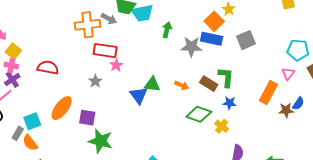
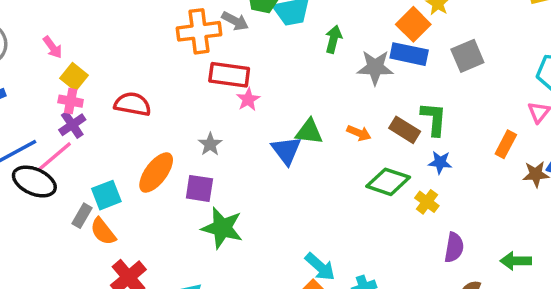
gray star: (95, 81) -> (210, 144), moved
orange rectangle: (268, 92) -> (506, 144), size x0.7

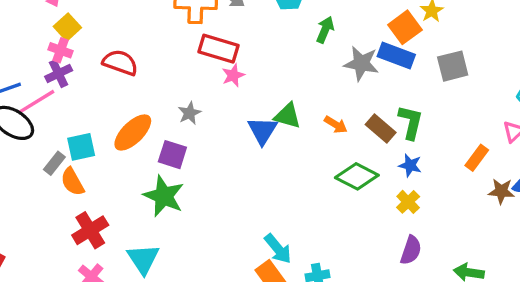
yellow cross: (427, 202) -> (408, 202), moved
green star: (222, 228) -> (164, 196), moved

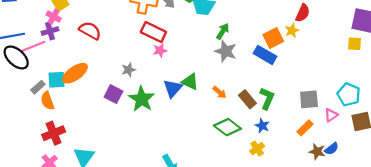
gray star: (361, 63) -> (226, 51), moved
gray square: (453, 66) -> (309, 99), moved
orange ellipse: (133, 133) -> (75, 73), moved
green star: (164, 196) -> (142, 99), moved

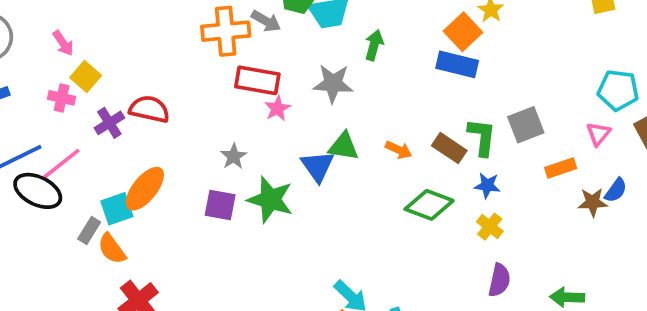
pink cross: (54, 17) -> (62, 98), moved
purple cross: (50, 31) -> (109, 123), moved
gray star: (226, 51) -> (333, 84), moved
gray square: (309, 99) -> (526, 125), moved
orange rectangle: (305, 128) -> (561, 168), turned 42

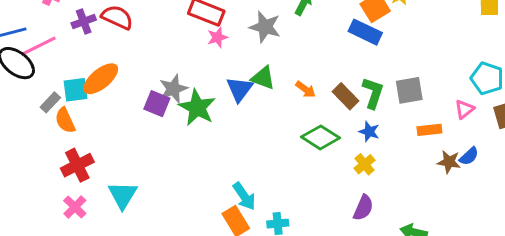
gray star: (234, 156) -> (173, 89), moved, size x1.4

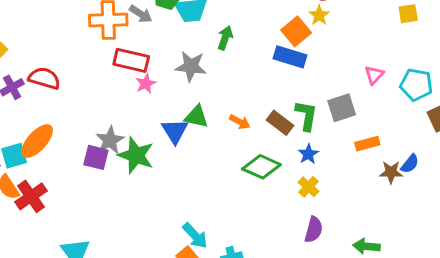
pink triangle: (465, 109) -> (374, 75), moved
blue star: (369, 132) -> (308, 154), turned 30
red cross: (77, 165) -> (31, 196), moved

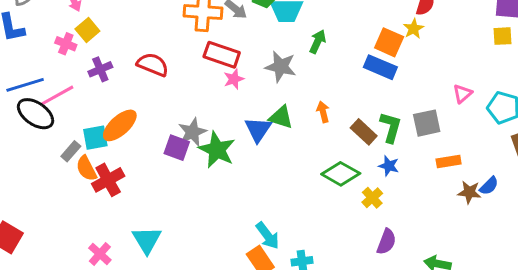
orange square: (296, 31) -> (389, 42), turned -32
red semicircle: (44, 78) -> (153, 65), moved
orange arrow: (240, 122) -> (323, 112), moved, turned -138
blue star: (308, 154) -> (389, 166), turned -30
yellow cross: (308, 187) -> (372, 198), moved

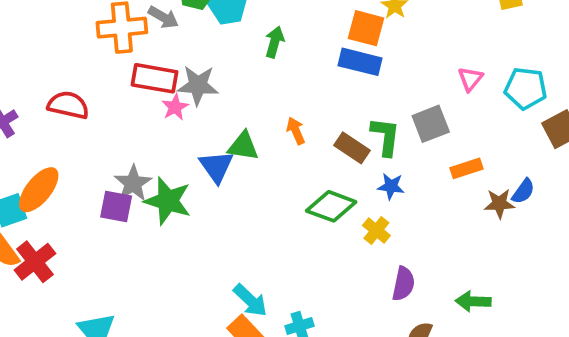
gray star: (281, 67) -> (198, 85), moved

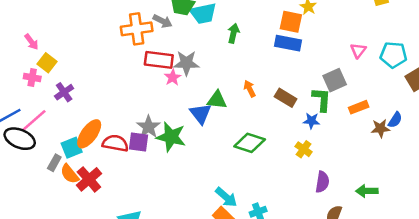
red semicircle: (68, 105) -> (115, 143), moved
green L-shape: (386, 137) -> (322, 99), moved
green diamond: (331, 206) -> (250, 143), moved

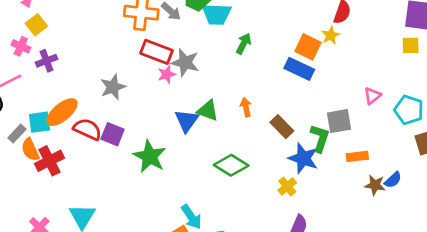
pink cross: (32, 77) -> (21, 46), moved
blue star: (311, 121) -> (303, 158), size x1.6
gray star: (148, 127) -> (113, 87), moved
green star: (171, 137) -> (150, 156), moved

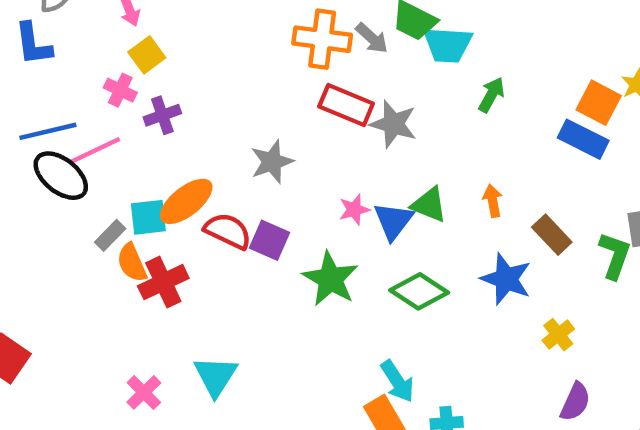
pink star: (167, 74) -> (354, 210), moved
blue star: (303, 158) -> (506, 279), moved
green diamond: (231, 165) -> (419, 291), moved

